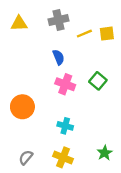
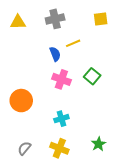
yellow line: (84, 34) -> (73, 43), moved
yellow square: (107, 34) -> (101, 19), moved
cyan cross: (65, 126) -> (61, 119), turned -32

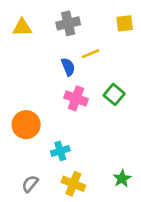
cyan cross: (61, 119) -> (60, 151), moved

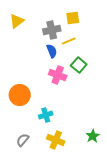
gray cross: (68, 23) -> (52, 30), moved
yellow square: (125, 23) -> (73, 18), moved
yellow triangle: (22, 27) -> (17, 21), turned -35
green square: (114, 94) -> (79, 65), moved

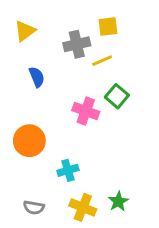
blue semicircle: (52, 51) -> (37, 77), moved
green star: (93, 136) -> (118, 202), moved
gray semicircle: (23, 140) -> (34, 207), turned -120

